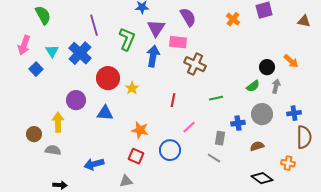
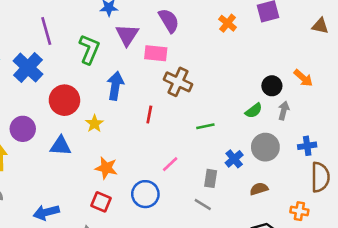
blue arrow: (153, 56) -> (115, 86), moved
yellow star: (132, 88) -> (94, 124), moved
red line: (173, 100) -> (149, 114), moved
blue cross: (238, 123) -> (234, 159), turned -32

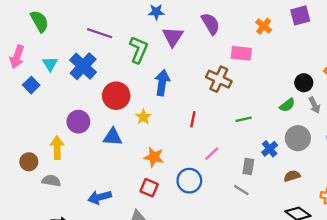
purple line: (46, 31) -> (100, 33), turned -55
pink rectangle: (156, 53) -> (241, 53), moved
gray arrow: (284, 111) -> (314, 105), turned 140
red line: (149, 114) -> (193, 119), moved

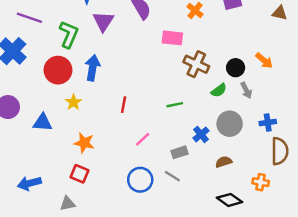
brown cross: (219, 79) -> (196, 64), moved
red circle: (116, 96) -> (58, 70), moved
gray rectangle: (248, 166) -> (180, 152), turned 63
blue circle: (189, 181) -> (140, 180), moved

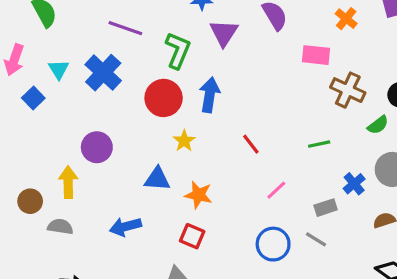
red line: (124, 105) -> (251, 144), turned -49
blue triangle: (43, 123) -> (157, 179), moved
blue arrow: (29, 183) -> (125, 227), moved

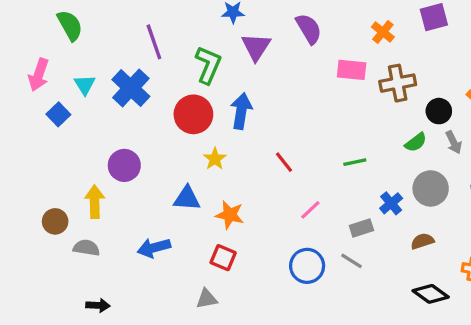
purple line: (125, 28) -> (154, 42), turned 52
brown cross: (348, 90) -> (398, 83), moved, turned -36

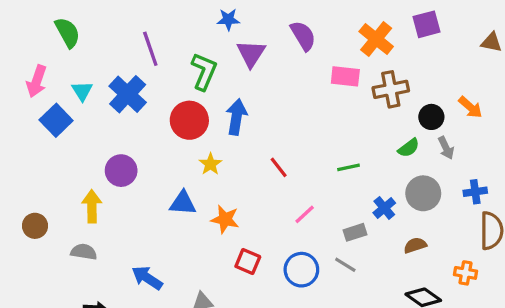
orange cross: (383, 32) -> (376, 39), size x1.5
blue square: (58, 114) -> (56, 120), size x1.4
brown circle: (55, 221) -> (35, 226), moved
blue arrow: (154, 248) -> (147, 278), moved, turned 48
red square: (223, 258) -> (248, 262), moved

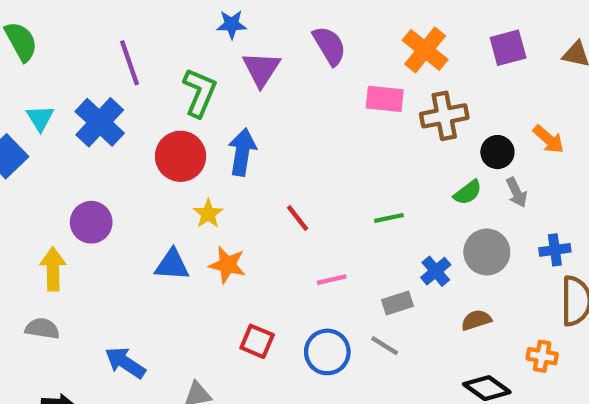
purple square: (427, 24) -> (508, 48), moved
pink line: (305, 214) -> (332, 280), turned 30
orange star: (225, 219) -> (227, 265), moved

